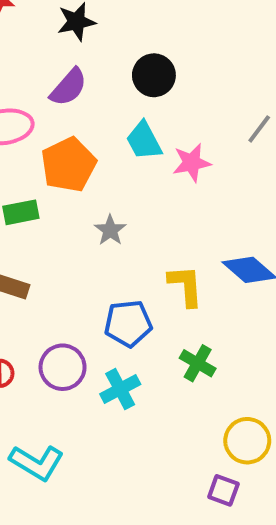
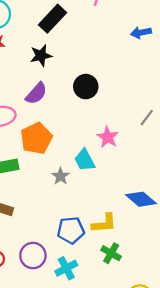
cyan trapezoid: (144, 141) -> (85, 160), moved
pink star: (192, 163) -> (108, 137), turned -30
yellow L-shape: (186, 286) -> (104, 223), moved, turned 90

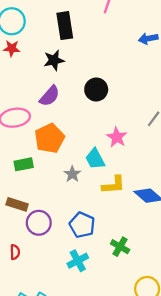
black rectangle: (52, 19) -> (65, 26), turned -52
yellow L-shape: (104, 223) -> (114, 185), moved
blue pentagon: (71, 230) -> (82, 225), turned 30
purple circle: (33, 256) -> (39, 223), moved

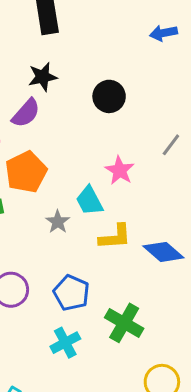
black star: (54, 60) -> (43, 77), moved
black circle: (96, 90) -> (109, 96), moved
green cross: (120, 247) -> (124, 323), size x1.4

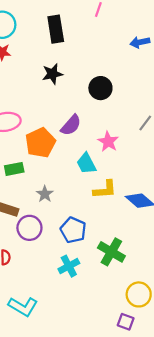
purple semicircle: (26, 113) -> (71, 125), moved
gray star: (58, 222) -> (45, 194), moved

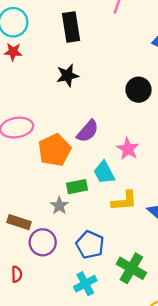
black circle: (100, 88) -> (138, 90), moved
green rectangle: (14, 169) -> (77, 187), moved

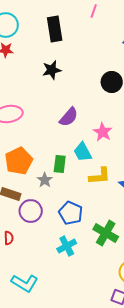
orange pentagon: (55, 150) -> (19, 161), moved
green rectangle: (77, 187) -> (60, 164), turned -72

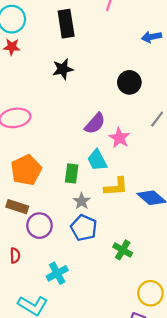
purple semicircle: (69, 117) -> (95, 123), moved
gray star: (45, 180) -> (82, 201), moved
green cross: (106, 233) -> (123, 250), size x0.7
cyan cross: (67, 246) -> (57, 273), moved

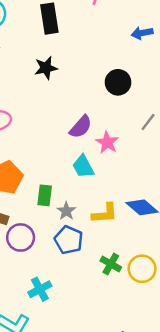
green rectangle: (72, 173) -> (45, 195), moved
yellow L-shape: (116, 187) -> (105, 213), moved
yellow circle: (150, 293) -> (142, 269), moved

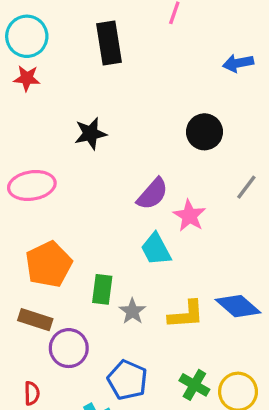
black star: (46, 68) -> (91, 134), moved
blue pentagon: (69, 240) -> (127, 380), moved

